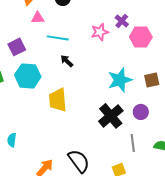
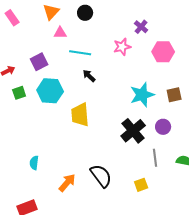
purple cross: (122, 21) -> (141, 27), moved
cyan semicircle: (12, 140) -> (34, 163), moved

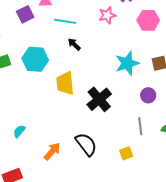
purple square: (39, 62) -> (25, 14), moved
black cross: (133, 131) -> (99, 99), moved
cyan semicircle: (34, 163) -> (19, 131), turned 32

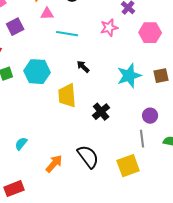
purple square: (25, 14) -> (15, 27), moved
black arrow: (74, 44) -> (83, 67), moved
purple circle: (148, 95) -> (150, 116), moved
black cross: (99, 99) -> (101, 112), size x0.7
yellow square: (126, 153) -> (128, 166), size x1.6

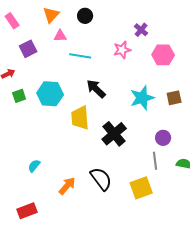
black arrow: (83, 67) -> (96, 89), size x1.5
black cross: (101, 112) -> (114, 134), size x1.4

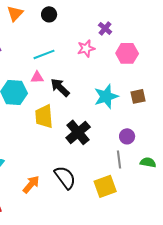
pink triangle: (60, 36) -> (37, 77), moved
cyan line: (80, 56) -> (44, 54), turned -30

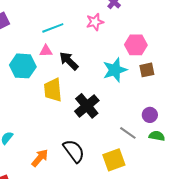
pink hexagon: (127, 53) -> (136, 45), moved
purple circle: (127, 136) -> (150, 115), moved
gray line: (119, 159) -> (128, 133), turned -48

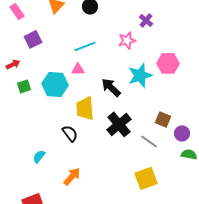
black arrow: (69, 61) -> (111, 87), moved
cyan star: (115, 70) -> (140, 75), moved
brown square: (147, 70) -> (163, 119), moved, turned 35
gray line: (128, 133) -> (149, 141), moved
black semicircle: (74, 151) -> (70, 133), moved, size x0.7

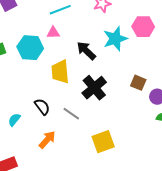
black semicircle: (70, 133) -> (42, 107), moved
gray line: (149, 141) -> (71, 114), moved
yellow square: (146, 178) -> (103, 142), moved

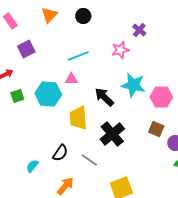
pink hexagon: (143, 27) -> (161, 97), moved
cyan star: (115, 39) -> (133, 85), turned 30
black semicircle: (42, 107) -> (60, 153), turned 72

